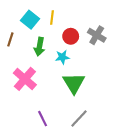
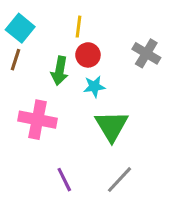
cyan square: (30, 20) -> (20, 28), moved
red circle: (71, 36) -> (88, 55), moved
pink cross: (25, 79) -> (38, 120), turned -30

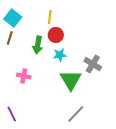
gray cross: (146, 53) -> (93, 64), moved
pink cross: (38, 120) -> (24, 76), size x0.6
purple line: (64, 180) -> (12, 114), moved

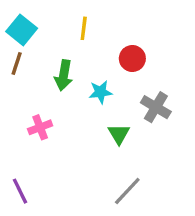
red circle: (56, 35) -> (132, 59), moved
pink cross: (24, 76) -> (40, 127), turned -32
green triangle: (71, 80) -> (119, 134), size x0.6

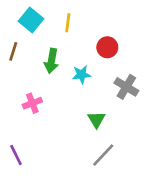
cyan square: (22, 30) -> (31, 20), moved
green triangle: (119, 134) -> (96, 120), moved

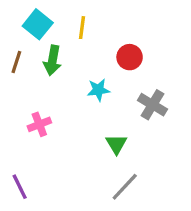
green arrow: (51, 61) -> (52, 60), moved

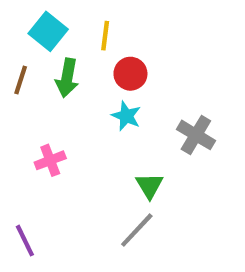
red circle: (130, 57) -> (130, 74), moved
cyan star: (98, 90) -> (126, 116), turned 30
gray line: (125, 187) -> (137, 230), moved

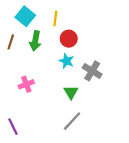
gray cross: (196, 135) -> (92, 71), moved
green triangle: (149, 186) -> (71, 92), moved

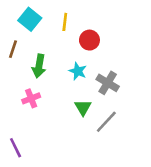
red circle: (69, 39) -> (89, 40), moved
green arrow: (35, 41) -> (39, 66), moved
gray line: (72, 121) -> (106, 122), moved

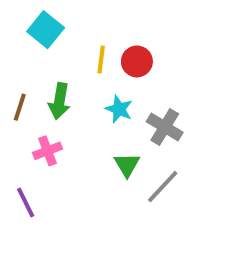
yellow line: (65, 22) -> (101, 59), moved
brown line: (13, 49) -> (20, 107), moved
purple line: (16, 148) -> (26, 202), moved

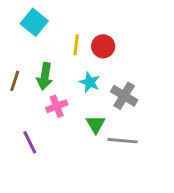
pink cross: (48, 151) -> (57, 106), moved
gray line: (163, 187) -> (123, 141), turned 52
purple line: (26, 202) -> (30, 142), moved

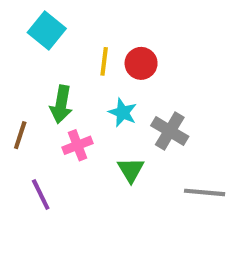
brown line: (15, 81) -> (20, 135), moved
gray line: (123, 141) -> (205, 192), moved

